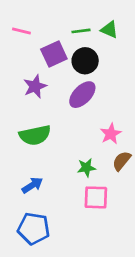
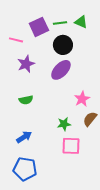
pink line: (21, 31) -> (16, 40), moved
purple square: (54, 54) -> (39, 27), moved
green semicircle: (35, 135) -> (26, 100), size x0.6

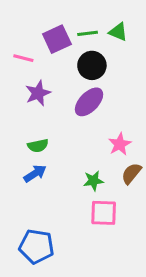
blue arrow: (24, 137) -> (35, 173), moved

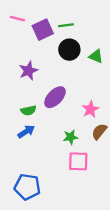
green triangle: (118, 32) -> (96, 56), moved
pink line: (23, 58) -> (17, 19), moved
purple ellipse: (89, 102) -> (55, 97), moved

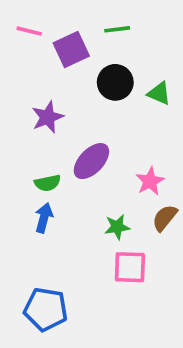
green line: (66, 25) -> (117, 29), moved
blue arrow: (26, 131) -> (44, 218), turned -42

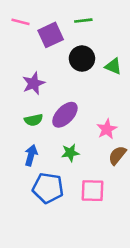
green semicircle: (48, 183) -> (34, 120), moved
green star: (117, 227) -> (70, 153), moved
blue pentagon: (46, 309) -> (48, 188), moved

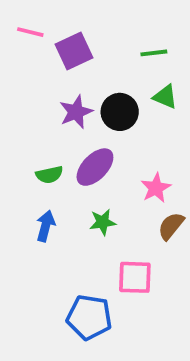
green line: (83, 21) -> (154, 53), moved
black circle: (82, 59) -> (120, 112), moved
purple star: (34, 83) -> (76, 112), moved
blue pentagon: (48, 188) -> (89, 317), moved

